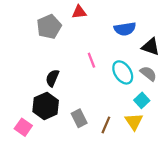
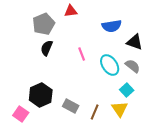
black semicircle: (52, 78) -> (47, 48), moved
gray rectangle: (79, 118) -> (71, 106), turned -35

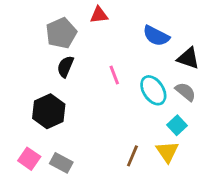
blue semicircle: (112, 26) -> (156, 36), turned 36
black hexagon: (41, 95) -> (49, 111), moved
gray rectangle: (71, 106) -> (61, 163), moved

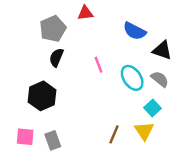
pink square: (29, 159) -> (25, 137), turned -30
gray rectangle: (61, 163) -> (53, 140), turned 42

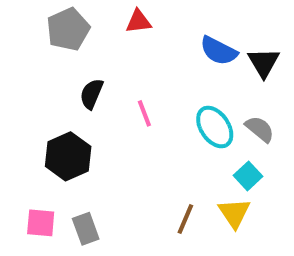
gray pentagon: (53, 29) -> (68, 29), moved
black triangle: (162, 50) -> (264, 62), moved, turned 40
pink line: (98, 65) -> (144, 113), moved

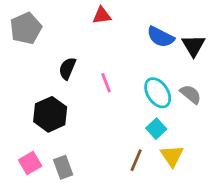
gray pentagon: (68, 29) -> (26, 28), moved
cyan square: (248, 176) -> (156, 129), moved
pink square: (41, 223) -> (30, 163), turned -35

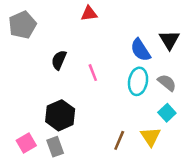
blue semicircle: (161, 37) -> (141, 50), moved, turned 30
cyan ellipse: (158, 93) -> (138, 81), turned 44
black hexagon: (50, 114) -> (60, 115), moved
cyan square: (156, 129) -> (167, 113), moved

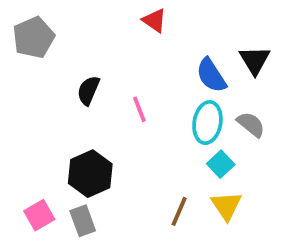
red triangle: (89, 14) -> (155, 21), moved, turned 42
cyan square: (167, 113) -> (221, 164), moved

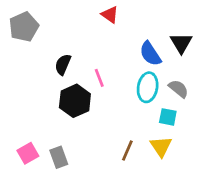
cyan square: (221, 164) -> (168, 117), moved, turned -36
black hexagon: (90, 174) -> (75, 101), moved

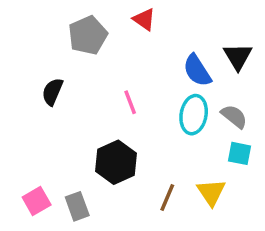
gray pentagon: (24, 27) -> (88, 35), moved
black semicircle: (63, 64) -> (52, 92), moved
black hexagon: (75, 101) -> (116, 162), moved
cyan square: (168, 117) -> (239, 153), moved

